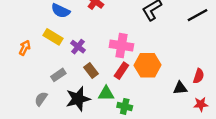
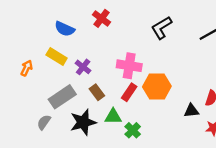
gray rectangle: (58, 75) -> (62, 97), size x1.6
green cross: (125, 106) -> (133, 130), turned 32

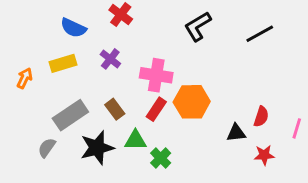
yellow rectangle: (57, 57) -> (63, 63), turned -48
purple cross: (83, 67) -> (110, 59), moved

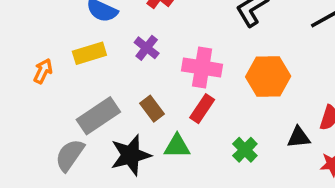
orange hexagon: (192, 102) -> (268, 76), moved
gray semicircle: (47, 148) -> (70, 155), size x1.4
green cross: (161, 158) -> (245, 150), moved

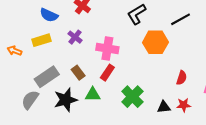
orange arrow: (43, 71) -> (14, 51), turned -96
orange hexagon: (268, 76) -> (155, 42), moved
black triangle: (299, 137) -> (164, 107), moved
green cross: (245, 150) -> (132, 97), size x1.5

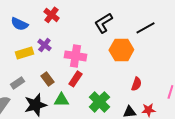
yellow rectangle: (42, 40) -> (24, 53), moved
gray rectangle: (47, 77) -> (17, 83), size x0.6
red semicircle: (182, 78) -> (136, 84), moved

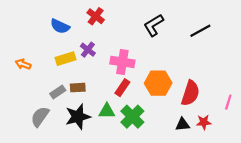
orange hexagon: (121, 50) -> (158, 83), moved
brown rectangle: (47, 79) -> (78, 88), moved, turned -56
red semicircle: (136, 84) -> (190, 93), size x1.6
green cross: (99, 102) -> (132, 117), moved

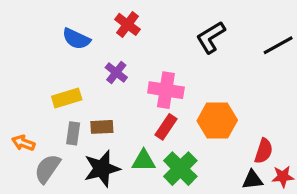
yellow rectangle: (66, 59) -> (67, 98), moved
orange arrow: (23, 64) -> (23, 143), moved
gray rectangle: (58, 92) -> (73, 133), turned -48
red semicircle: (190, 93) -> (264, 151), moved, size x0.7

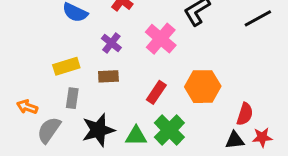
pink cross: (166, 90) -> (161, 39), moved, turned 32
brown rectangle: (102, 127) -> (108, 76), moved
green triangle: (144, 161) -> (136, 136), moved

